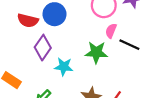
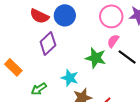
cyan star: (64, 67) -> (70, 78), moved

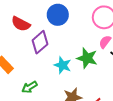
red semicircle: (39, 16) -> (21, 24), moved
cyan star: (70, 78) -> (63, 65), moved

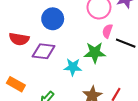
purple diamond: (40, 42) -> (44, 51), turned 65

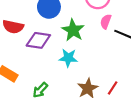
green star: (95, 53) -> (73, 30), moved, turned 30

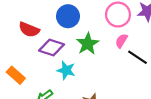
cyan star: (68, 58) -> (66, 70), moved

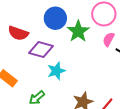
green star: (88, 44) -> (78, 31), moved
cyan star: (66, 70) -> (56, 71), turned -30

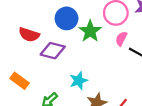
cyan star: (56, 71) -> (79, 81), moved

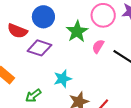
blue circle: (67, 18) -> (43, 17), moved
pink semicircle: (121, 39) -> (98, 46), moved

